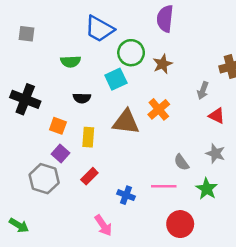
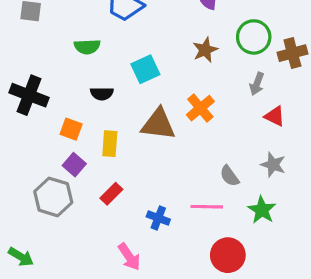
green circle: (131, 53) -> (254, 37), moved

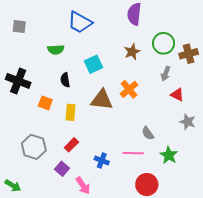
black semicircle: (102, 94) -> (65, 80), turned 80
purple square: (74, 165) -> (62, 169), moved
gray star: (273, 165) -> (188, 122), moved

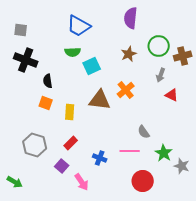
green semicircle: (56, 50) -> (73, 52), moved
black semicircle: (65, 80) -> (48, 81), moved
black cross: (18, 81) -> (26, 60), moved
gray star: (188, 122) -> (182, 166), moved

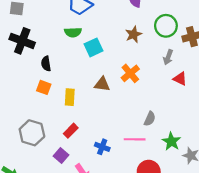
brown triangle: (100, 100) -> (102, 84), size x0.7
gray semicircle: (144, 132) -> (150, 119), turned -120

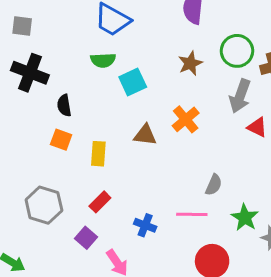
gray arrow: (168, 57) -> (240, 96), size x1.5

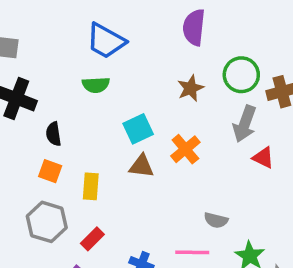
cyan square: (133, 82) -> (138, 129), moved
gray semicircle: (214, 185) -> (216, 220), turned 80
gray hexagon: (44, 205) -> (47, 222), moved

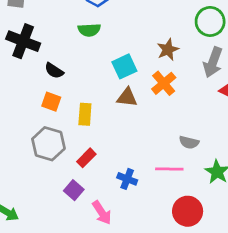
brown star: (191, 88) -> (168, 50), moved
black semicircle: (54, 134) -> (54, 71), turned -48

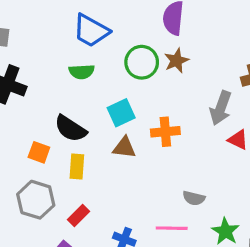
green circle: (210, 21) -> (142, 62), moved
brown star: (168, 50) -> (176, 61), moved
black semicircle: (54, 71) -> (71, 129), moved, size x1.5
orange cross: (164, 83) -> (165, 132), turned 35

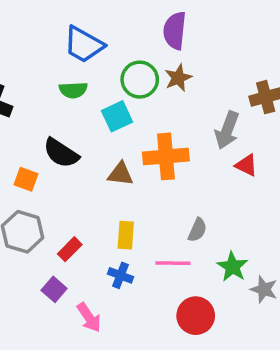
cyan square: (121, 113) -> (117, 116), moved
orange cross: (165, 132) -> (166, 156), size x1.4
yellow rectangle: (77, 167) -> (126, 235), moved
gray semicircle: (194, 198) -> (197, 230), turned -80

